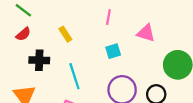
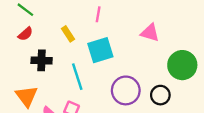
pink line: (108, 17) -> (98, 14), moved
cyan square: (113, 51) -> (100, 50), moved, size x1.6

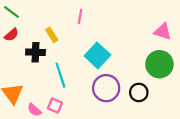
pink triangle: (150, 33) -> (163, 32), moved
cyan square: (100, 50) -> (97, 55), moved, turned -30
black cross: (42, 60) -> (35, 52), moved

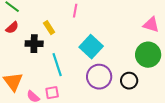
pink square: (55, 106) -> (52, 93), turned -32

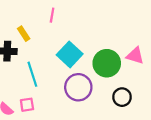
pink triangle: (151, 25) -> (135, 56), moved
green circle: (148, 55) -> (107, 63), moved
black circle: (129, 81) -> (122, 97), moved

